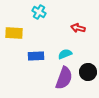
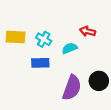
cyan cross: (39, 12) -> (44, 39), moved
cyan semicircle: (65, 54) -> (70, 48), moved

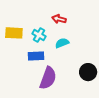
red arrow: (88, 31) -> (59, 19), moved
purple semicircle: (72, 88) -> (48, 78), moved

